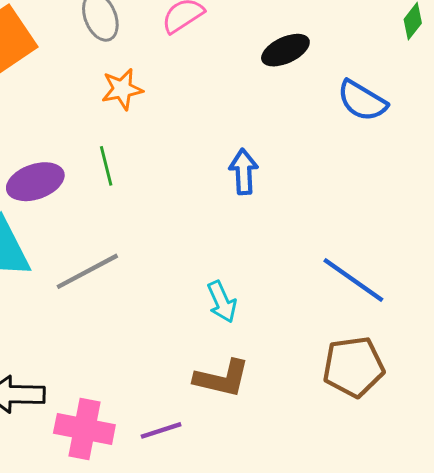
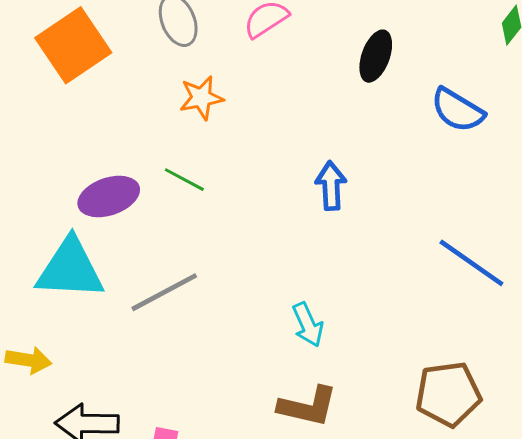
black ellipse: (285, 50) -> (376, 56), turned -45
green line: (106, 166) -> (184, 180), turned -48
blue line: (353, 280) -> (471, 263), moved

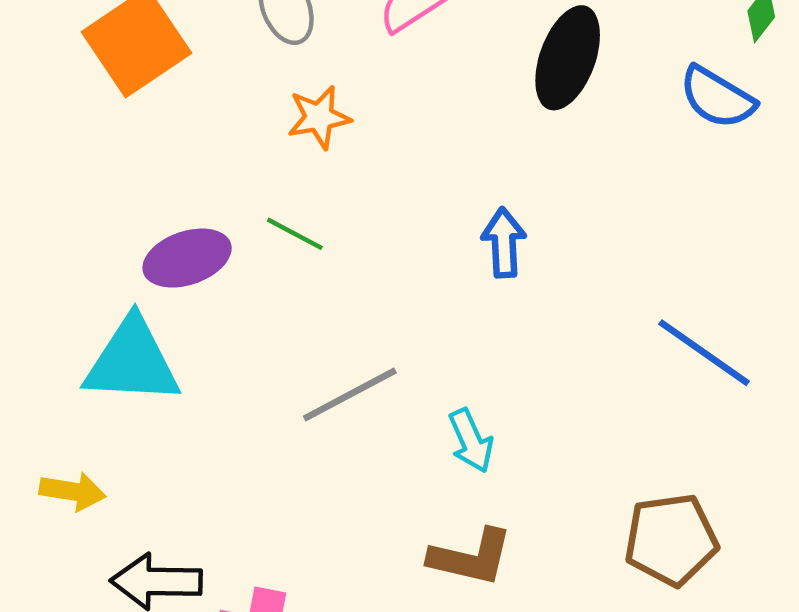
black ellipse: (376, 56) -> (568, 58), size x1.4
blue semicircle: (458, 110) -> (717, 97), moved
gray line: (164, 292) -> (350, 394), moved

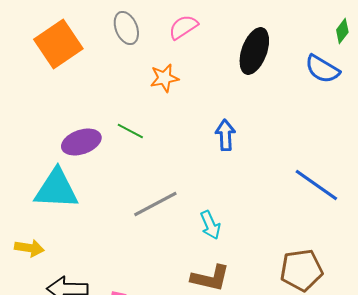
orange star: (319, 117) -> (164, 78), moved

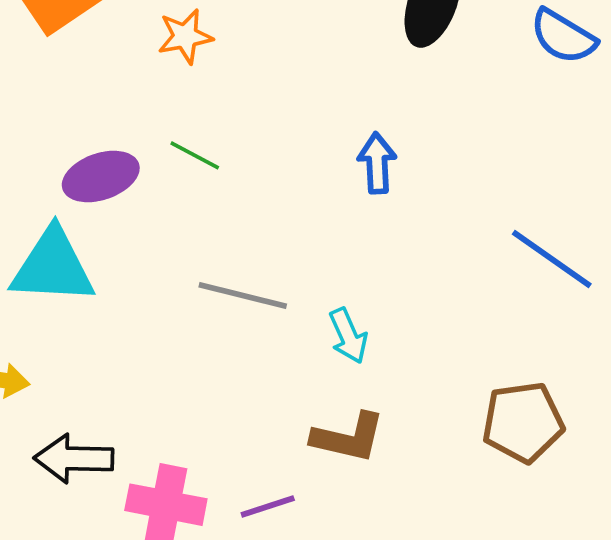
orange star: (164, 78) -> (185, 36), moved
gray line: (155, 204) -> (243, 295), turned 42

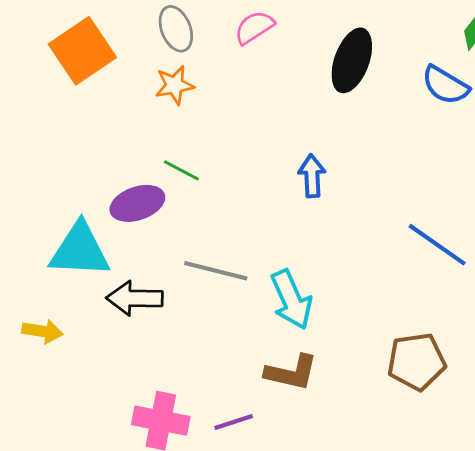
purple ellipse: (101, 177) -> (137, 203), moved
cyan arrow: (348, 336) -> (291, 300), size x1.5
black arrow: (74, 459) -> (135, 298), moved

